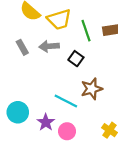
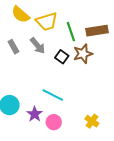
gray arrow: (49, 46) -> (38, 46), turned -126
brown star: (92, 89) -> (83, 54), moved

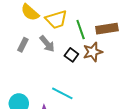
gray rectangle: (13, 47) -> (23, 45), turned 56

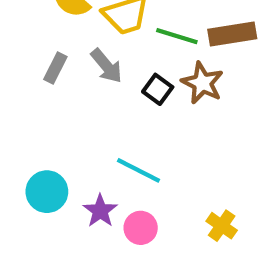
green line: (81, 30) -> (177, 36), turned -54
brown star: (93, 52) -> (202, 83), turned -30

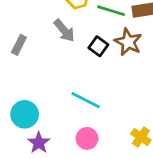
gray rectangle: (55, 68) -> (19, 45), moved
purple star: (100, 211) -> (39, 143), moved

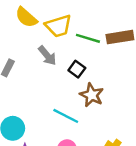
brown star: (128, 42) -> (92, 95), moved

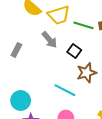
brown star: (92, 95) -> (87, 73), turned 30

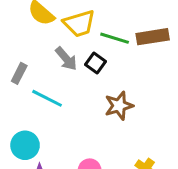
black square: (74, 51) -> (95, 63), moved
cyan line: (65, 90) -> (47, 98), moved

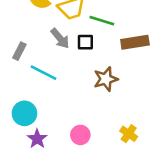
brown rectangle: (153, 37) -> (135, 42), moved
black square: (95, 63) -> (85, 42), turned -36

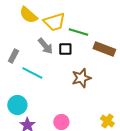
brown rectangle: (135, 42) -> (104, 49), turned 30
yellow cross: (129, 134) -> (107, 121), moved

